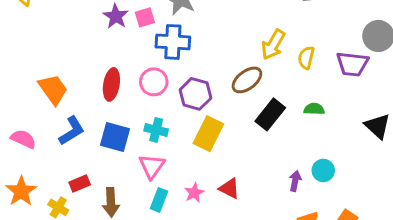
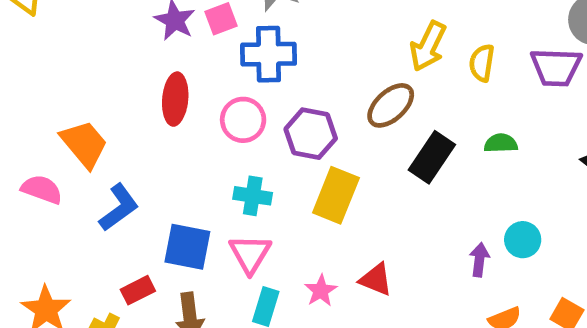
red ellipse: (111, 84) -> (175, 99), moved
blue square: (115, 137) -> (187, 247), moved
pink semicircle: (23, 139) -> (42, 189), moved

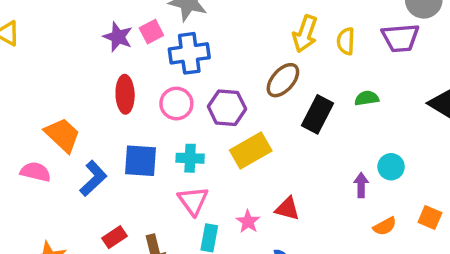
yellow rectangle: (336, 195) -> (251, 151), turned 45
blue square: (187, 247) -> (140, 161), moved

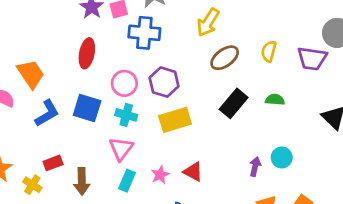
yellow arrow: (305, 34) -> (208, 22), moved
brown ellipse: (283, 80) -> (225, 58), moved
pink circle: (176, 104) -> (124, 83), moved

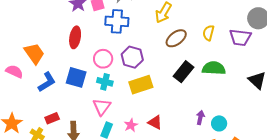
green semicircle: (275, 100) -> (214, 68), size x1.6
cyan circle: (282, 157) -> (219, 123), moved

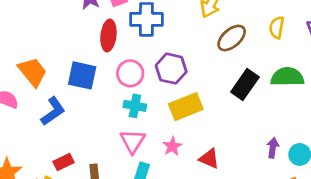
red ellipse: (75, 37) -> (108, 35), moved
blue square: (76, 77) -> (82, 75), moved
pink star: (131, 125) -> (172, 146), moved

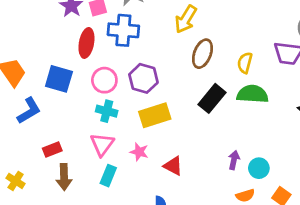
yellow semicircle: (277, 27) -> (245, 63), moved
brown ellipse: (232, 38) -> (202, 54), turned -32
pink star: (172, 146) -> (139, 152), turned -30
red rectangle: (64, 162) -> (52, 150), moved

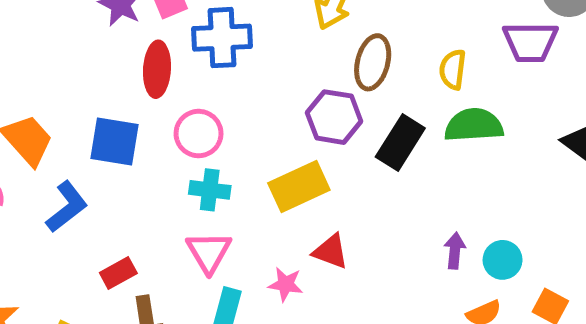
purple hexagon: (143, 78) -> (334, 117), moved
pink star: (139, 152) -> (286, 284), moved
red triangle: (173, 166) -> (331, 251), moved

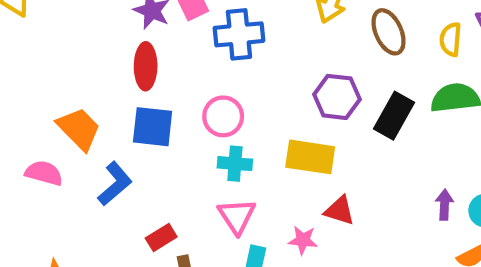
brown ellipse: (373, 62) -> (389, 32), moved, turned -36
red ellipse: (157, 69) -> (146, 66), moved
yellow semicircle: (453, 69) -> (451, 39), moved
yellow rectangle: (299, 186) -> (310, 157), turned 36

